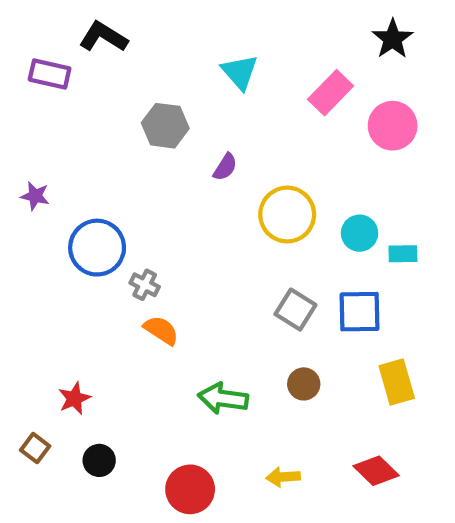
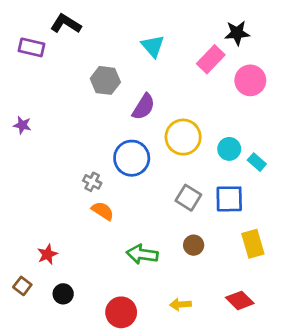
black star: (393, 39) -> (237, 33), moved, turned 30
purple semicircle: (225, 167) -> (144, 107), size x1.5
blue circle: (97, 248) -> (132, 158), moved
cyan rectangle: (403, 254) -> (257, 162), turned 42

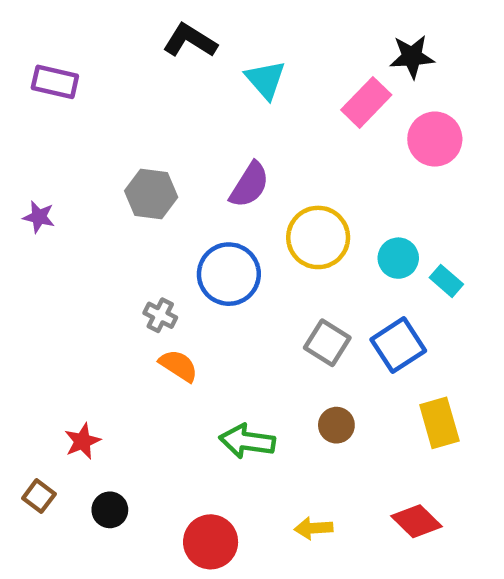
black L-shape: (66, 24) -> (190, 41), moved
gray hexagon: (105, 80) -> (151, 194), moved
blue square: (229, 199) -> (398, 345), turned -32

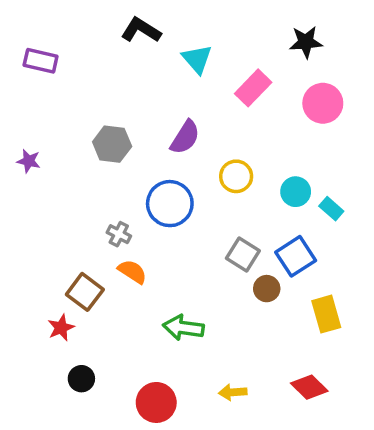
pink rectangle: (366, 102) -> (253, 88), moved
yellow circle: (318, 237) -> (236, 176), size x0.7
brown circle: (336, 425) -> (267, 289), moved
brown square: (39, 496) -> (85, 292), moved, size x1.5

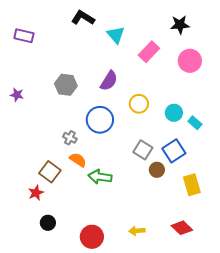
green arrow: (183, 328) -> (100, 177), moved

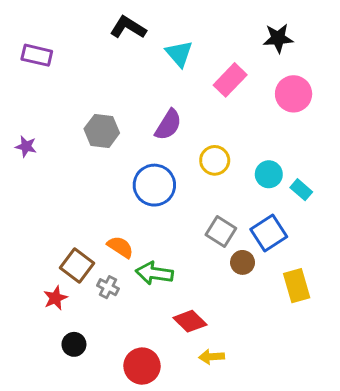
gray cross: (70, 138) -> (108, 287), moved
red diamond: (182, 228) -> (190, 321), moved

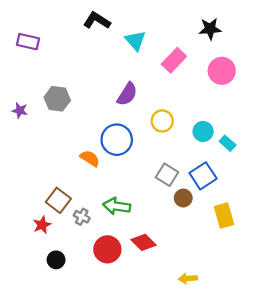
gray hexagon: (102, 131) -> (57, 99), moved
orange semicircle: (120, 247) -> (90, 158), moved
yellow arrow: (212, 357) -> (188, 279), moved
red circle: (142, 366) -> (107, 249), moved

